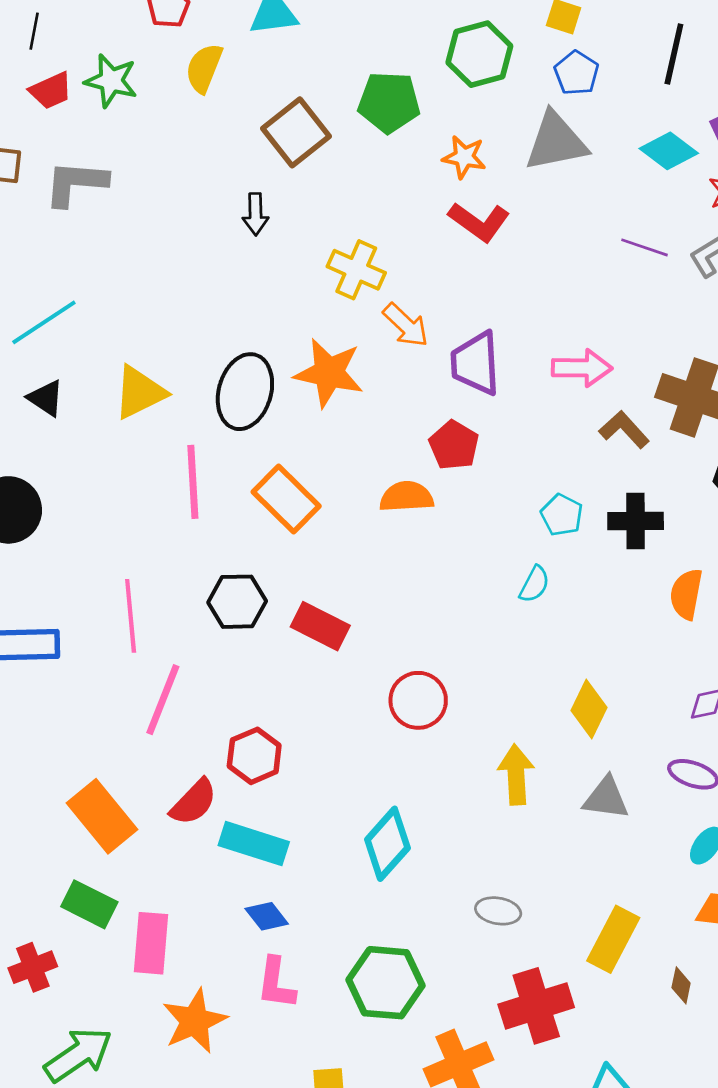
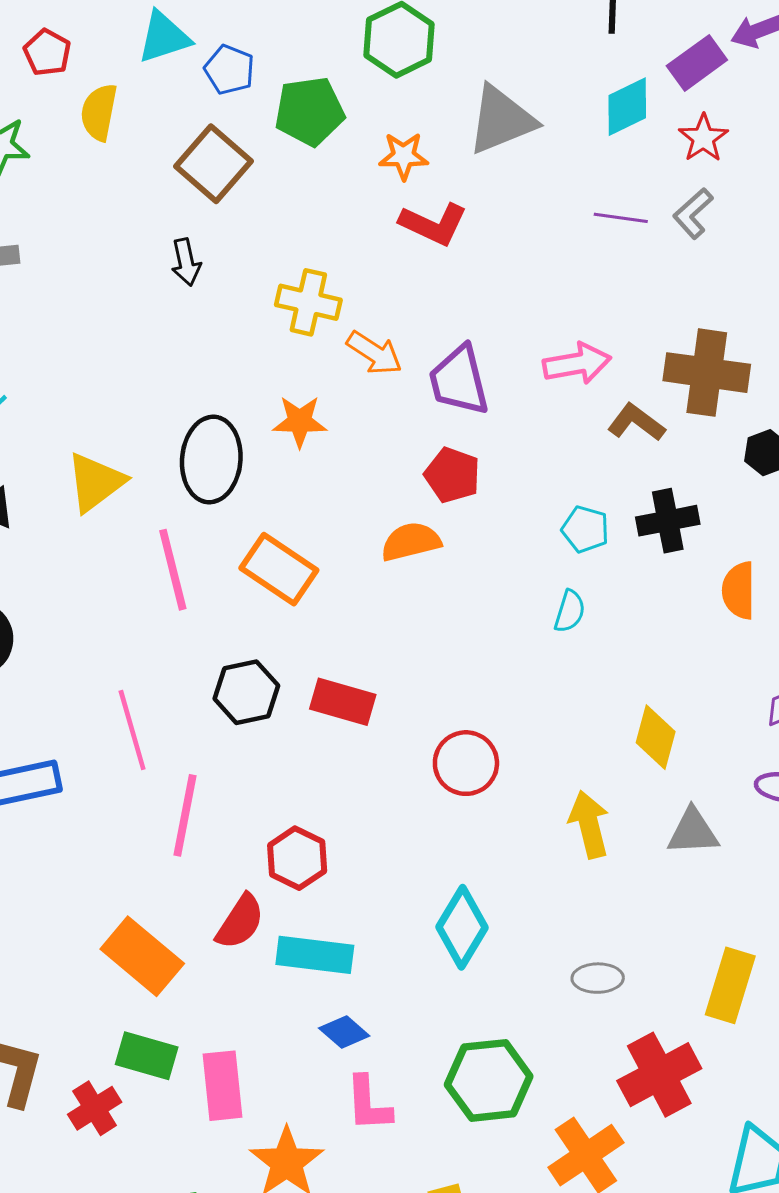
blue pentagon: (576, 73) -> (229, 70), moved
cyan diamond: (669, 151) -> (627, 107), turned -52
orange star: (329, 373) -> (300, 421), size x0.7
red cross: (33, 967) -> (95, 1108), moved

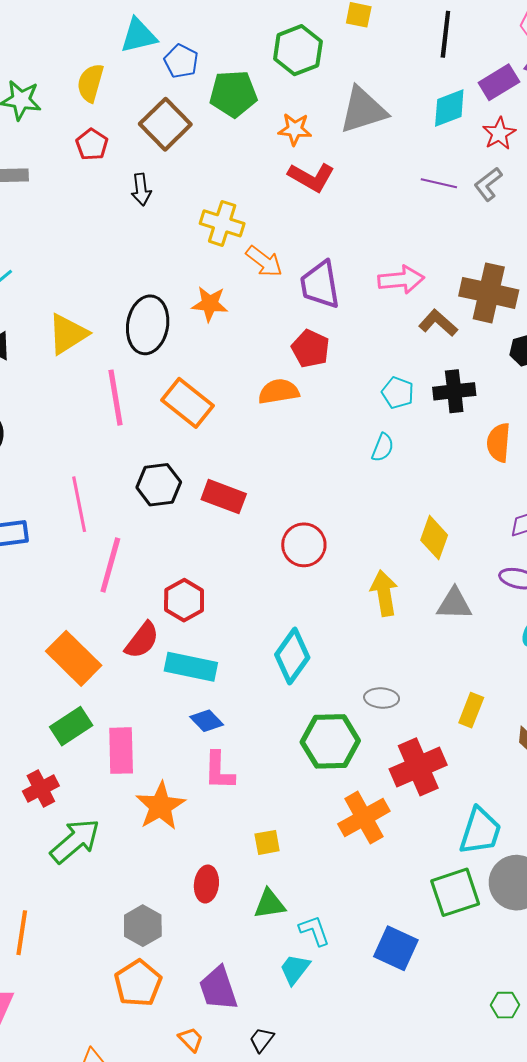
red pentagon: (47, 52) -> (92, 145), moved
yellow rectangle: (730, 985) -> (471, 710), size x0.7
green rectangle: (147, 1056) -> (71, 726), turned -54
green hexagon: (489, 1080) -> (330, 741), moved
red cross: (95, 1108) -> (41, 788), moved

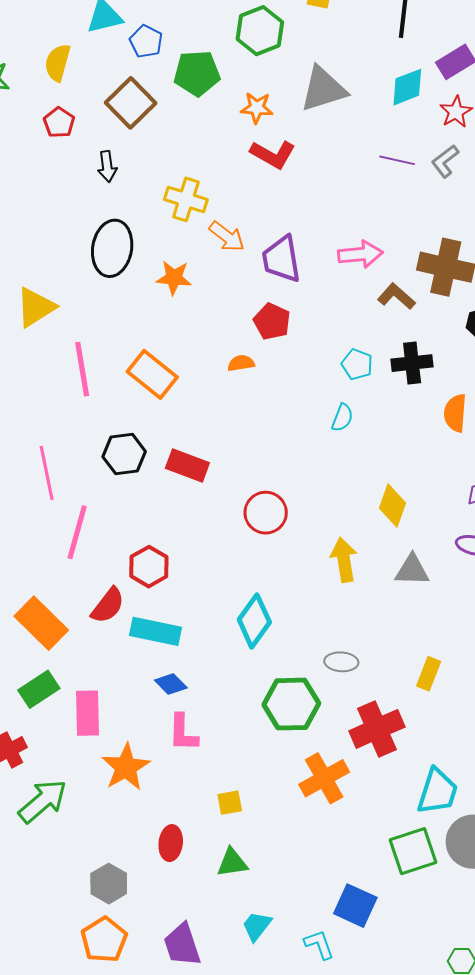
black ellipse: (148, 325) -> (112, 248), moved
orange semicircle: (279, 391) -> (241, 363), size x0.7
cyan L-shape: (314, 931) -> (319, 944), moved

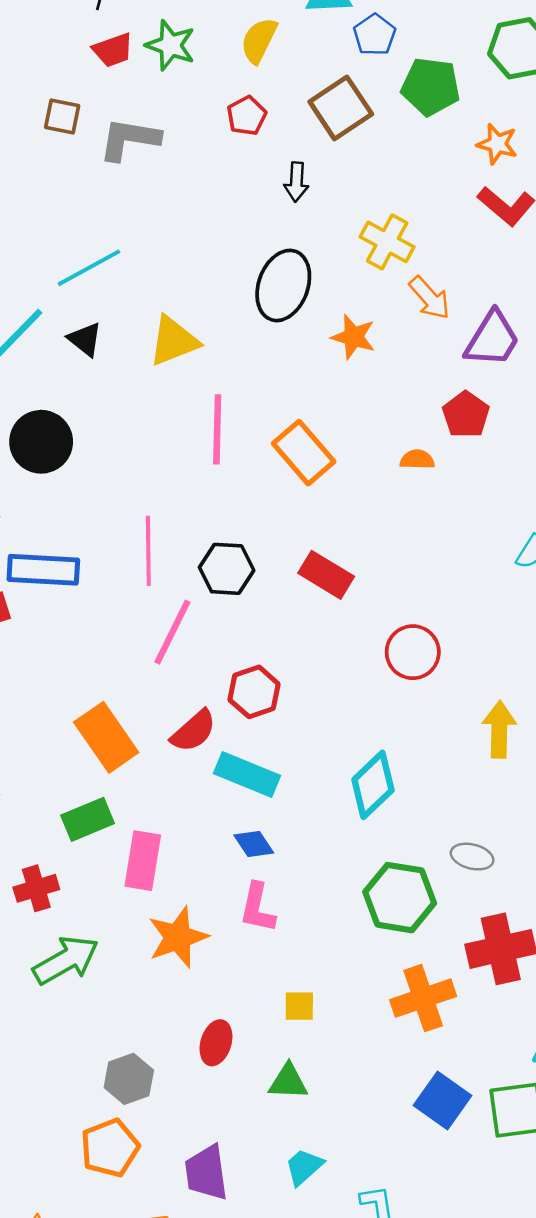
purple trapezoid: (281, 259) -> (492, 339), turned -150
black hexagon: (124, 454) -> (227, 569), moved
blue square: (355, 906) -> (442, 1100), moved

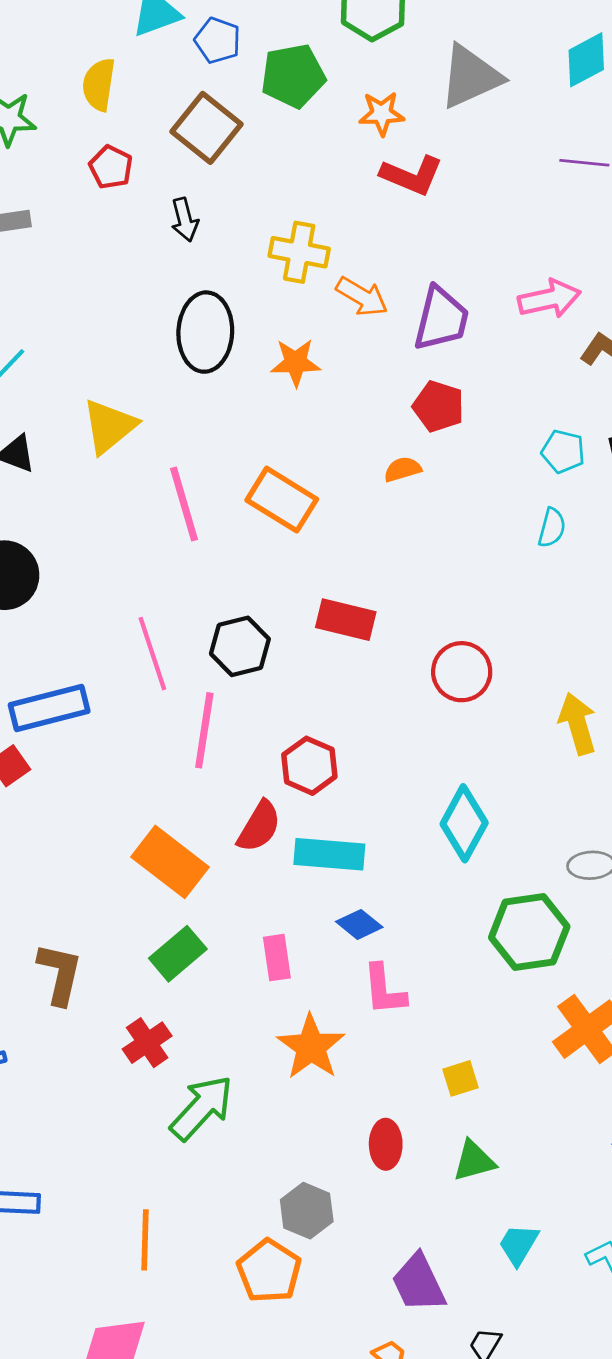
pink rectangle: (143, 861) -> (277, 958), moved, size x0.7
orange pentagon: (110, 1148) -> (269, 1271), moved

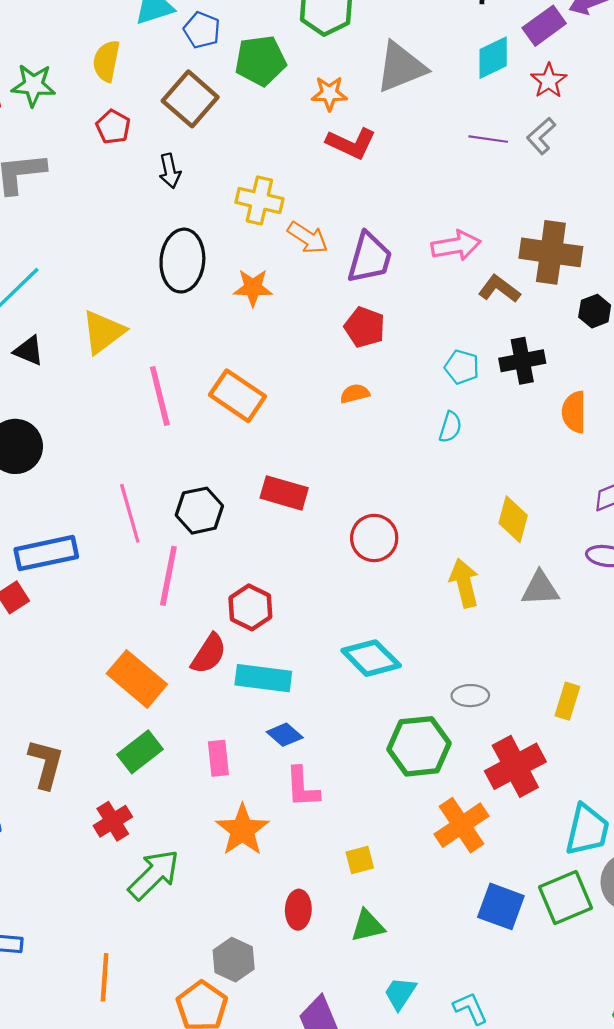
orange semicircle: (403, 469) -> (355, 394), moved
cyan diamond: (464, 823) -> (371, 658), turned -76

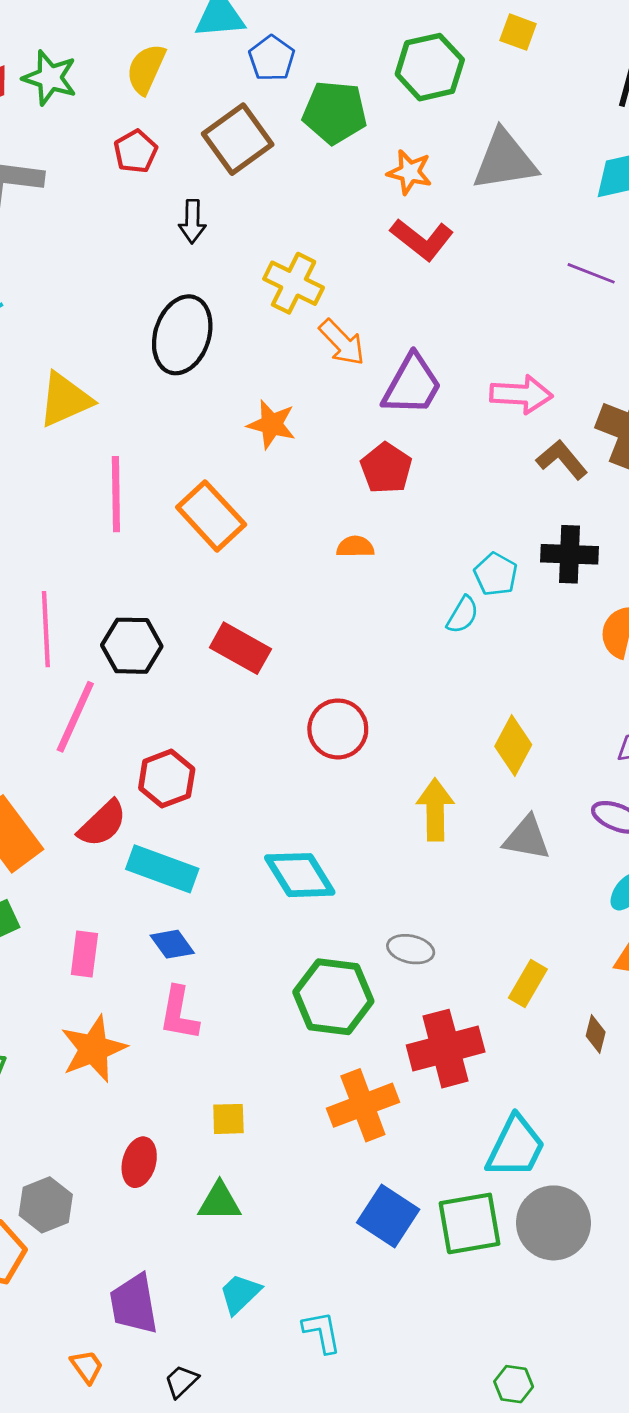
orange star: (253, 288) -> (272, 424), moved
cyan pentagon: (462, 367) -> (496, 574), moved

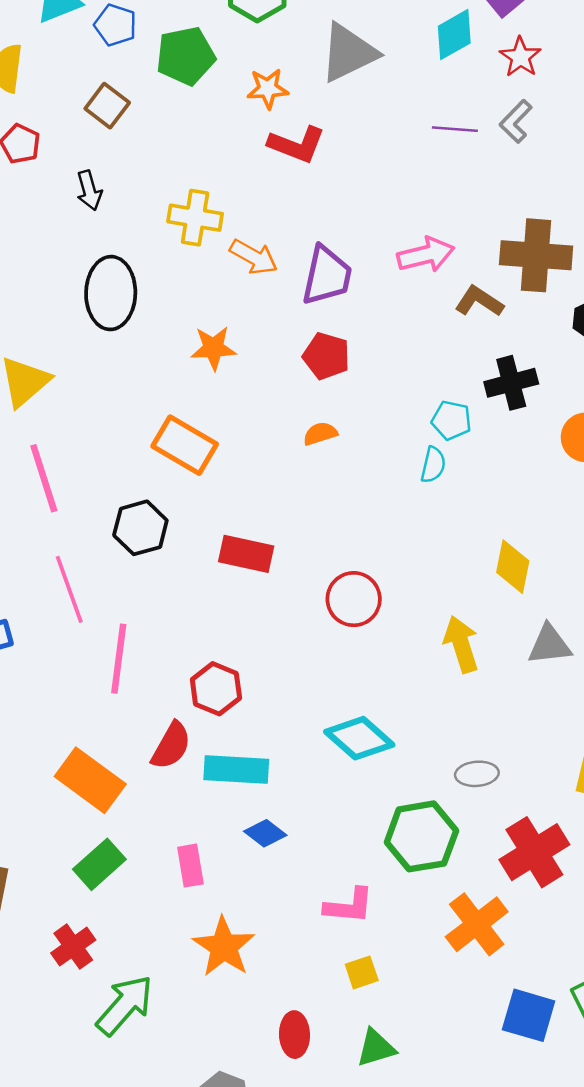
brown square: (238, 139) -> (107, 106), size x0.7
pink line: (116, 494) -> (44, 478), moved
black hexagon: (132, 646) -> (140, 528), moved
pink L-shape: (179, 1013) -> (349, 906), moved, turned -78

